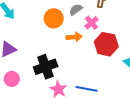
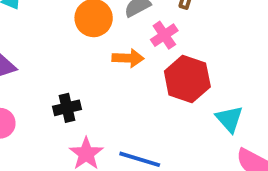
black cross: (46, 67) -> (67, 108), size x0.6

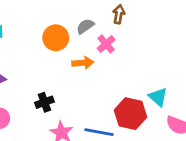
red hexagon: (187, 79) -> (130, 114), moved

